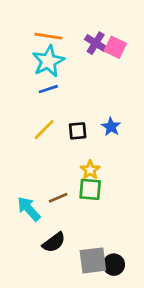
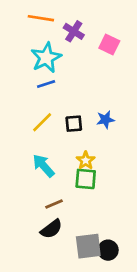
orange line: (48, 36) -> (41, 18), moved
purple cross: (96, 43) -> (74, 31), moved
blue star: (111, 127) -> (105, 120), turned 30
brown line: (58, 198) -> (54, 204), moved
cyan arrow: (29, 209) -> (43, 166), moved

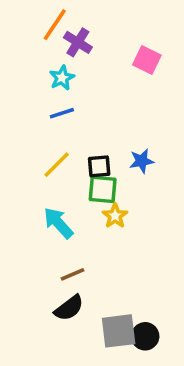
orange line: (41, 18) -> (55, 25), turned -65
purple cross: (74, 31) -> (78, 42), moved
cyan star: (46, 58) -> (62, 78), size x0.6
green square: (86, 179) -> (103, 189), moved

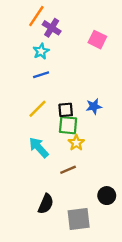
brown line: (73, 274) -> (68, 170), moved
black semicircle: (69, 308) -> (46, 204), turned -30
black circle: (145, 336) -> (107, 196), moved

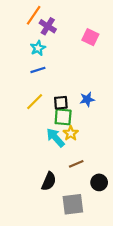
cyan arrow: (39, 147) -> (55, 138), moved
brown line: (68, 170) -> (76, 164), moved
black semicircle: (46, 204) -> (49, 181), moved

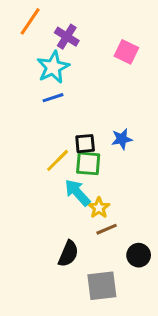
orange line: (34, 15) -> (30, 21), moved
cyan star: (38, 48) -> (53, 67), size x1.5
yellow line: (35, 102) -> (58, 160), moved
yellow star: (71, 133) -> (99, 208), moved

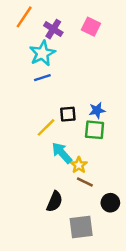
pink square: (126, 52) -> (91, 27), moved
green square: (88, 163) -> (95, 130), moved
brown line: (107, 229) -> (85, 182), turned 49

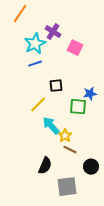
pink square: (91, 27) -> (75, 48), moved
purple cross: (53, 29) -> (53, 32), moved
blue star: (97, 110) -> (90, 94), moved
black square: (68, 114) -> (56, 86), moved

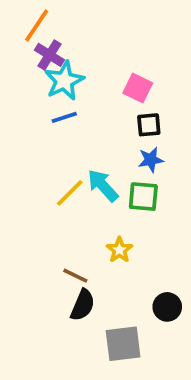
purple cross: (53, 32) -> (50, 55), moved
black square: (56, 86) -> (149, 125), moved
blue star: (90, 94) -> (151, 160), moved
cyan arrow: (51, 126) -> (103, 186), moved
brown line: (70, 150) -> (75, 276), moved

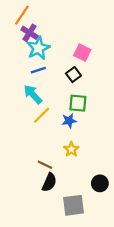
black square: (149, 125) -> (73, 75), moved, turned -32
blue star: (151, 160) -> (69, 121), moved
cyan arrow: (103, 186) -> (33, 94), moved
green square: (143, 197) -> (78, 103), moved

